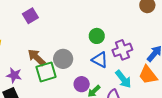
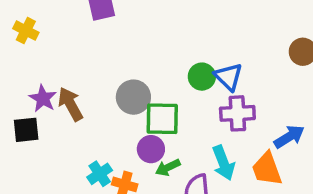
brown arrow: (36, 57) -> (70, 104), moved
blue triangle: (100, 60) -> (228, 77), moved
green square: (46, 72) -> (162, 119), moved

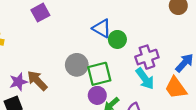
blue triangle: (228, 77) -> (102, 28), moved
purple star: (43, 98) -> (18, 82), turned -30
cyan arrow: (223, 163) -> (145, 79), moved

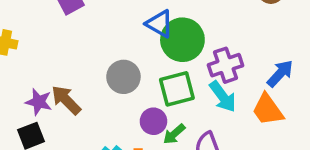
green circle: (117, 39) -> (182, 40), size x1.6
green square: (99, 74) -> (177, 89), moved
purple star: (18, 82) -> (39, 102), turned 30

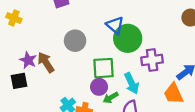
gray circle: (123, 77) -> (75, 41), moved
green square: (177, 89) -> (104, 68), moved
cyan arrow: (223, 97) -> (132, 83), moved

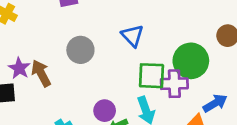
green circle: (128, 38) -> (191, 61), moved
green square: (104, 68) -> (151, 76), moved

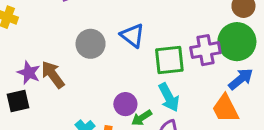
blue triangle: (132, 36) -> (132, 36), moved
green circle: (191, 61) -> (237, 42), moved
purple cross: (174, 84) -> (205, 50), moved

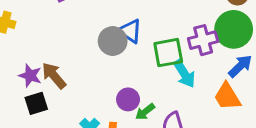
gray circle: (91, 44) -> (113, 41), moved
cyan arrow: (169, 97) -> (184, 74), moved
black square: (18, 101) -> (36, 103), moved

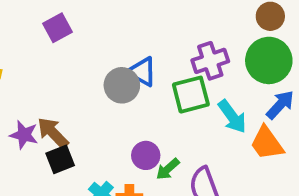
purple cross: (203, 40) -> (210, 61), moved
cyan arrow: (184, 74) -> (232, 117), moved
black square: (36, 103) -> (60, 159), moved

